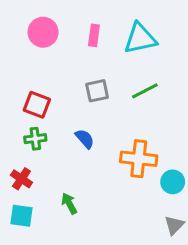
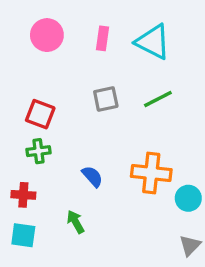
cyan triangle: (140, 38) -> (153, 42), turned 39
blue semicircle: (85, 139) -> (92, 176), moved
red cross: (21, 179) -> (23, 195), turned -30

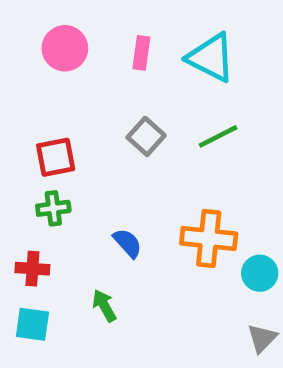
gray square: (106, 99) -> (146, 136), turned -36
red square: (40, 114) -> (56, 157), turned -32

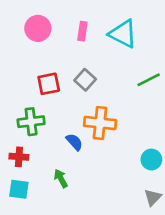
green line: (218, 136) -> (149, 80), moved
red square: (56, 157) -> (49, 84), moved
green cross: (53, 208) -> (31, 122), size x1.4
orange cross: (209, 238) -> (100, 123), moved

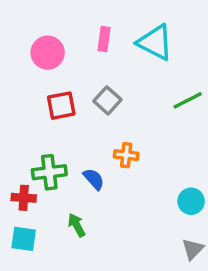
pink circle: (38, 28) -> (48, 53), moved
green cross: (31, 122) -> (49, 172), moved
orange cross: (100, 123) -> (126, 155), size x0.6

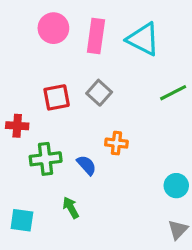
pink rectangle: (104, 39) -> (96, 36), size x1.5
pink circle: (48, 53) -> (53, 28), moved
red cross: (24, 198) -> (17, 126), moved

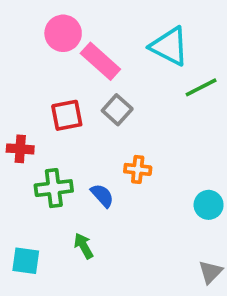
pink rectangle: (96, 36) -> (100, 61), moved, turned -56
green line: (173, 93) -> (201, 87), moved
cyan circle: (176, 186) -> (209, 205), moved

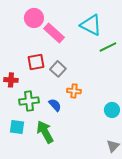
gray square: (117, 110) -> (58, 69), moved
green arrow: (84, 246) -> (45, 132), size x1.6
cyan square: (26, 261) -> (17, 127), moved

